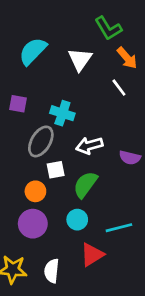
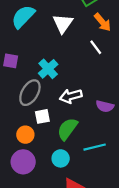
cyan cross: (62, 113) -> (48, 69), turned 30
cyan line: (119, 228) -> (95, 147), moved

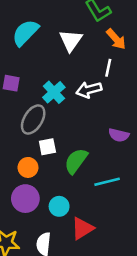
white line: (96, 47) -> (108, 68), turned 49
white arrow: (71, 96) -> (89, 90), moved
cyan circle: (61, 158) -> (59, 206), moved

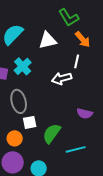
white triangle: (71, 40) -> (48, 40), turned 42
cyan cross: (54, 92) -> (23, 66), moved
gray ellipse: (33, 119) -> (19, 101), turned -45

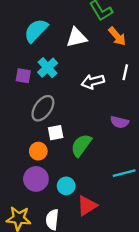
white line: (77, 61) -> (125, 72), moved
gray ellipse: (19, 101) -> (43, 108), turned 50
cyan line: (76, 149) -> (124, 173), moved

